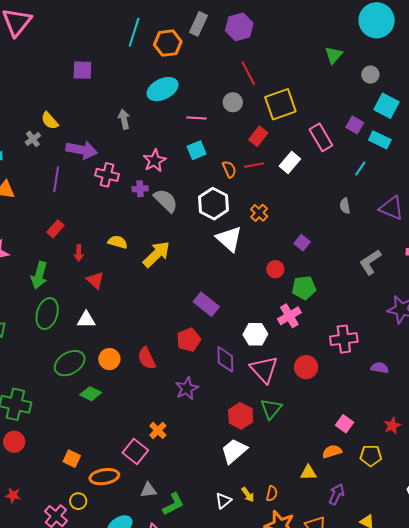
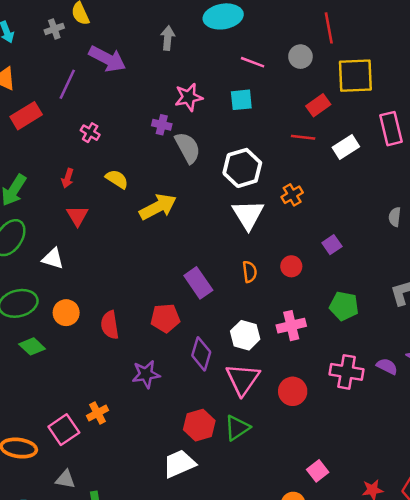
orange semicircle: (229, 169) -> (250, 272), moved
pink cross: (107, 175) -> (90, 133), moved, size x0.7
red rectangle: (55, 229) -> (26, 116), moved, size x1.4
green pentagon: (304, 288) -> (344, 306), moved
purple semicircle: (380, 368) -> (387, 366), moved

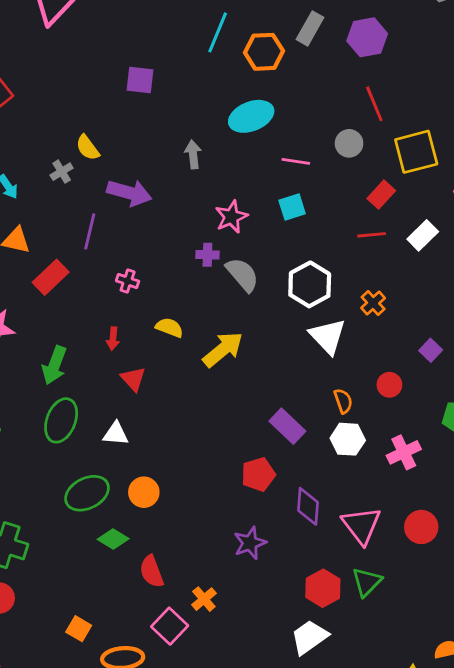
red semicircle: (110, 325) -> (152, 571), moved
white hexagon: (245, 335) -> (348, 439), moved

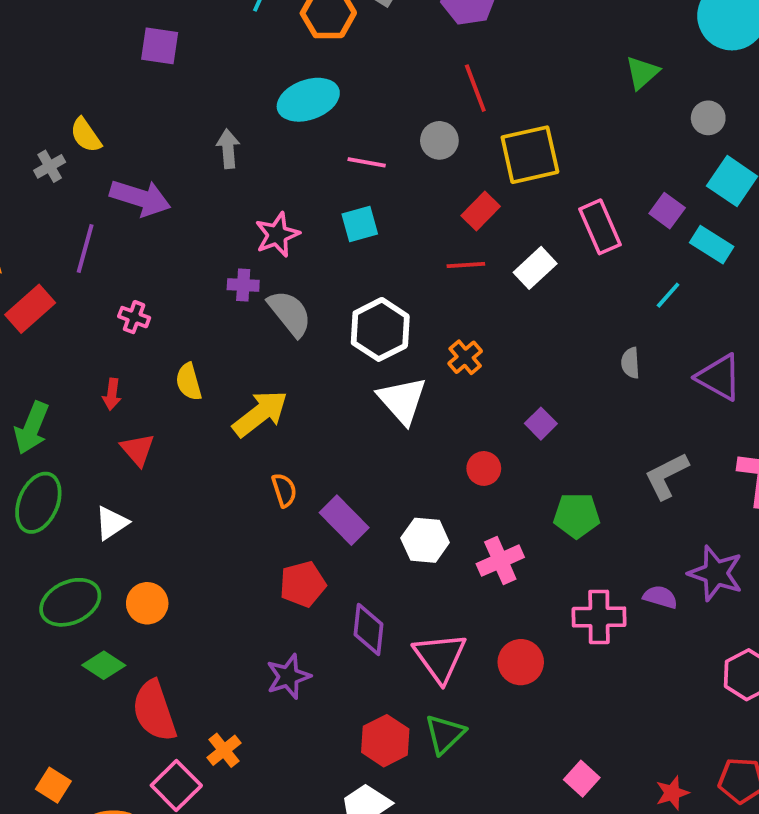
yellow semicircle: (169, 328) -> (189, 382), turned -128
orange semicircle: (343, 401) -> (284, 490), moved
white triangle: (116, 434) -> (112, 523), turned -40
red semicircle: (152, 571) -> (154, 711), size x1.4

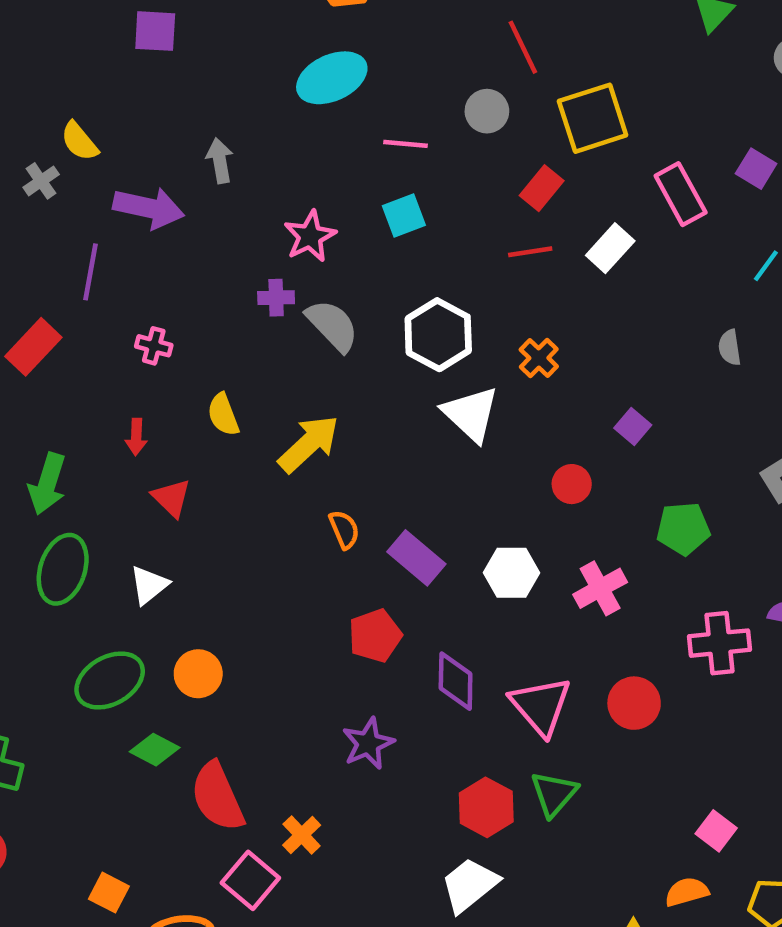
gray arrow: (228, 149) -> (220, 161), moved

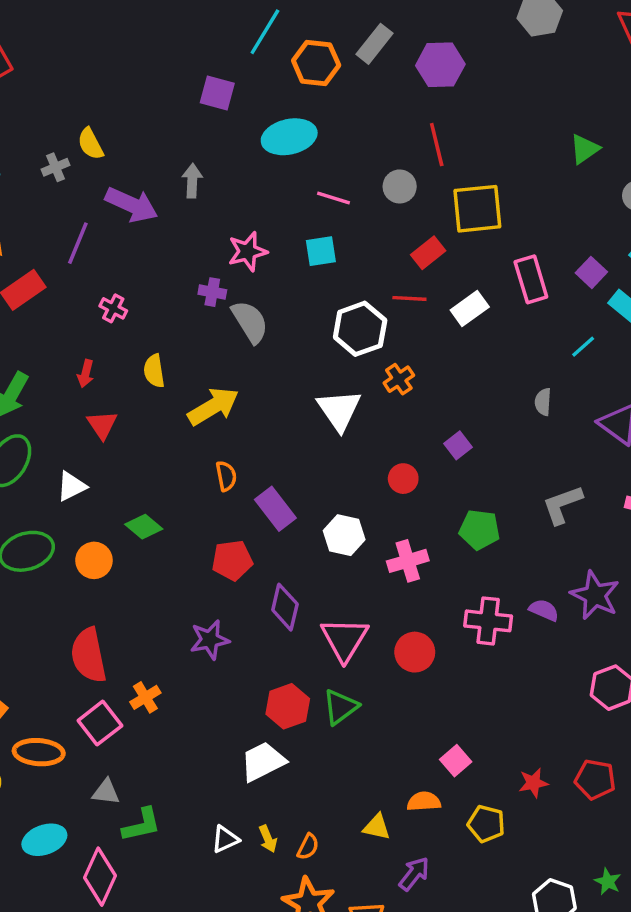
purple square: (155, 31) -> (217, 93), moved
white hexagon: (438, 335) -> (360, 329), moved
green diamond: (155, 750) -> (144, 527), moved

